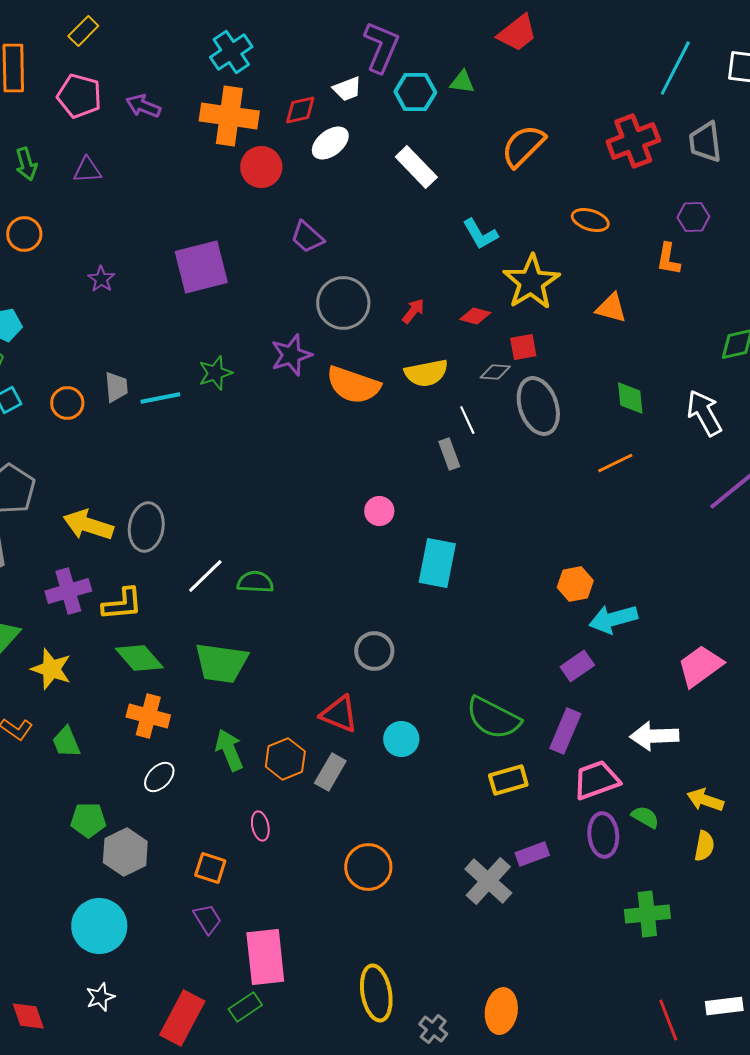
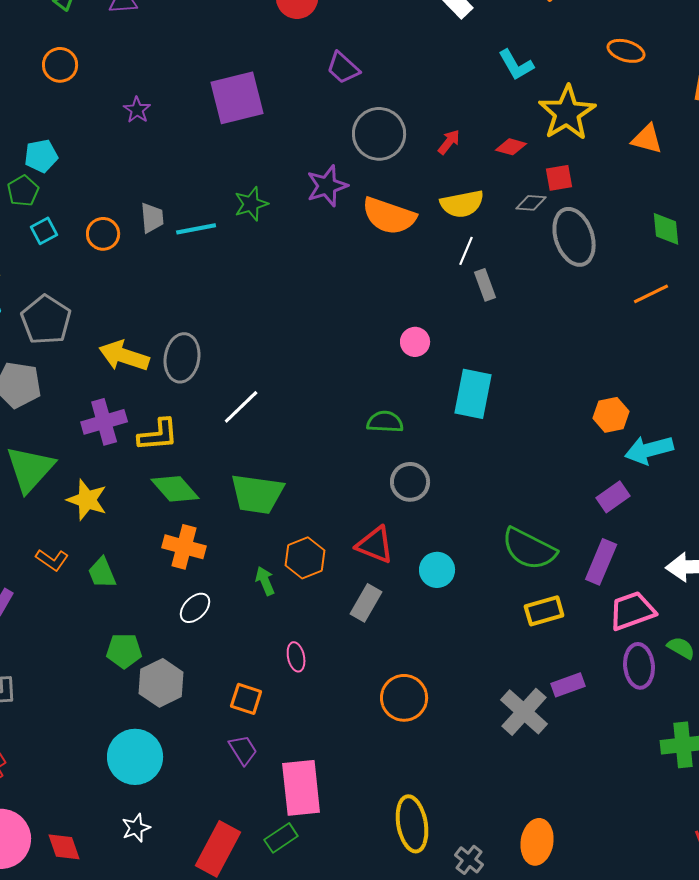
white line: (467, 420) -> (466, 251), moved, turned 48
green semicircle: (255, 582) -> (385, 422), moved
green arrow: (229, 750) -> (265, 581), size x0.7
orange hexagon: (285, 759) -> (305, 558), moved

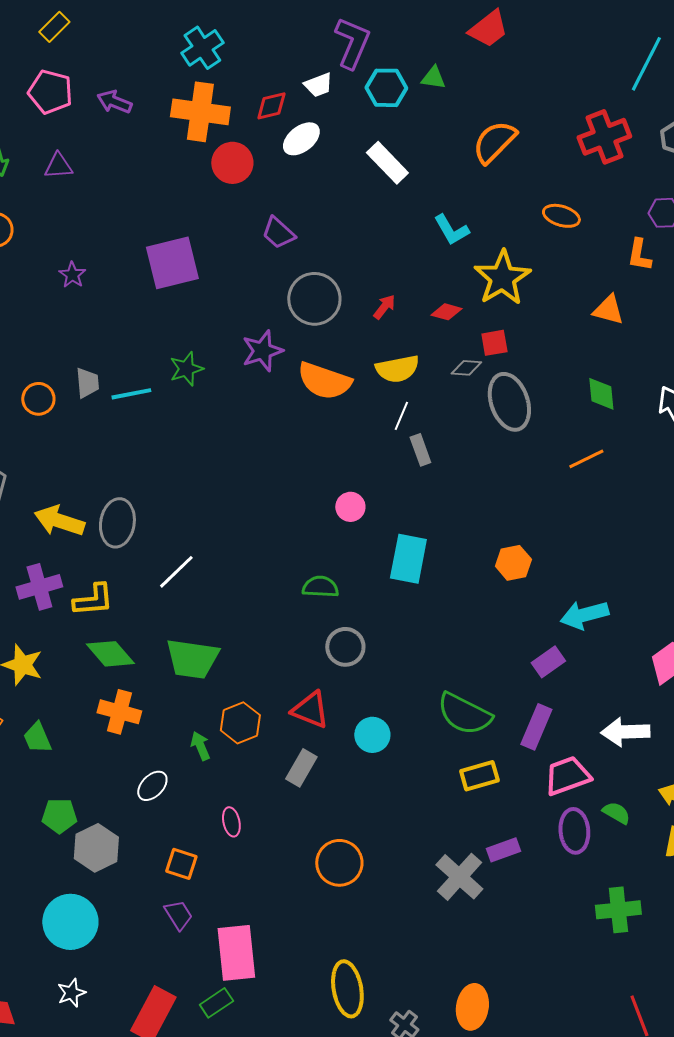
orange triangle: (647, 139) -> (608, 310), moved
orange hexagon: (611, 415) -> (513, 563), moved
white ellipse: (195, 608) -> (152, 786), moved

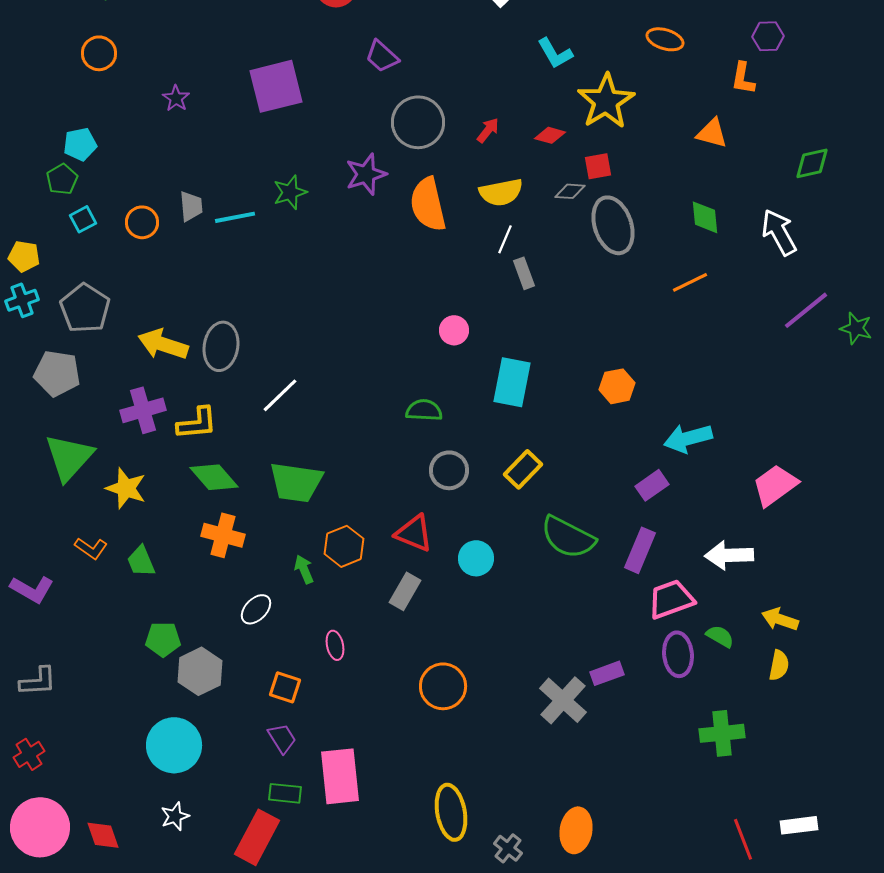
orange semicircle: (324, 381) -> (428, 204), turned 58
yellow rectangle: (479, 776) -> (523, 469), moved, turned -30
green rectangle: (216, 1003) -> (285, 793), moved, turned 40

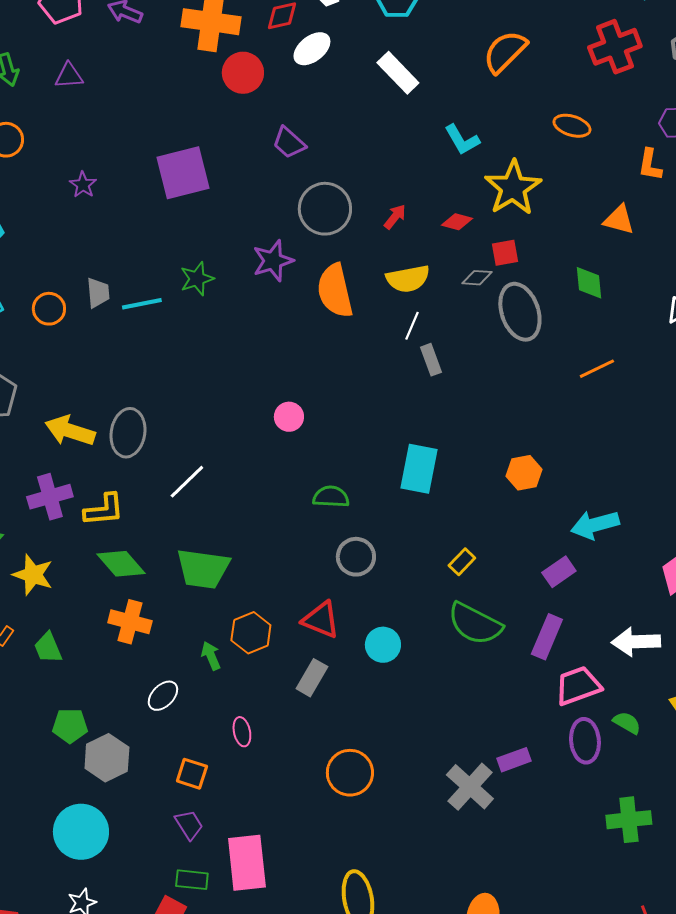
green diamond: (705, 217) -> (589, 283), moved
pink circle: (454, 330) -> (289, 417), moved
yellow rectangle: (523, 469) -> (462, 562), moved, size x0.7

